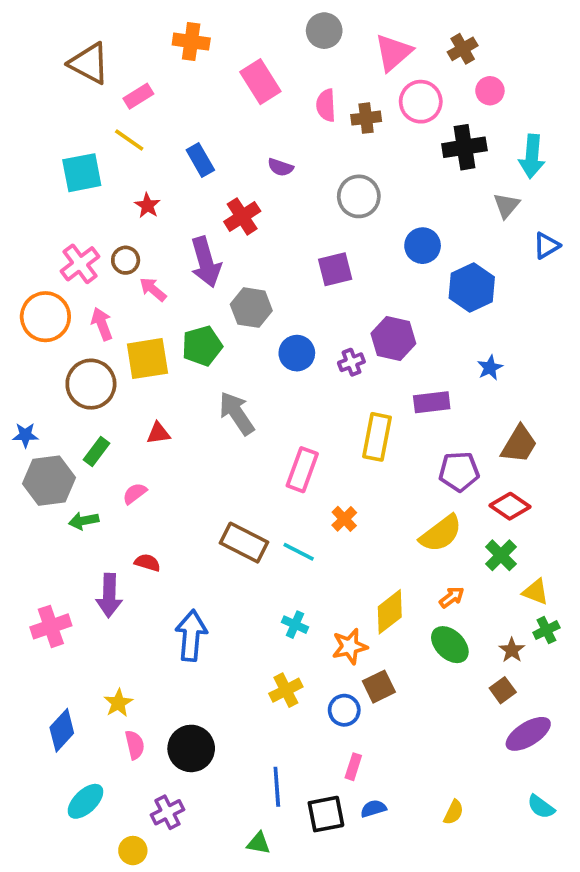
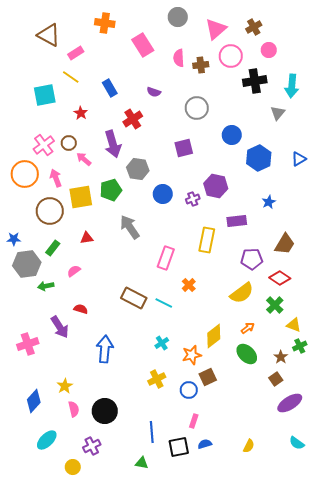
blue triangle: (546, 246) -> (299, 159), moved
purple arrow: (109, 595) -> (60, 327), turned -35
cyan cross: (295, 625) -> (162, 343), turned 32

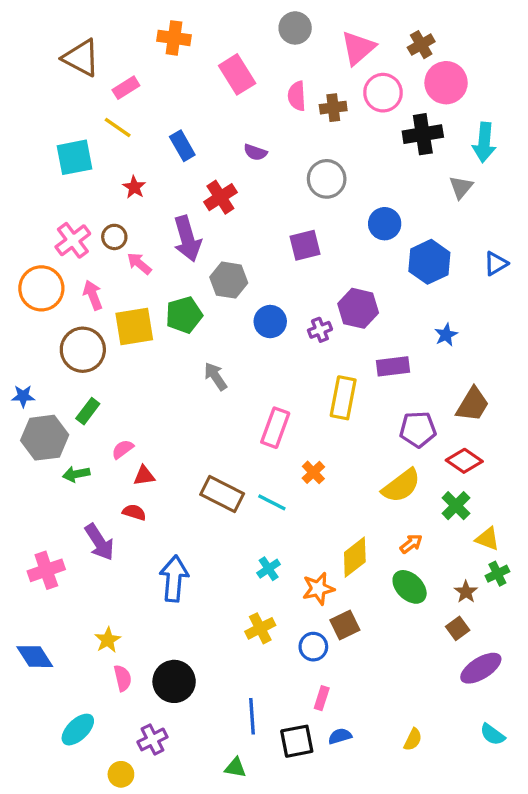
pink circle: (269, 50) -> (446, 83), size x1.6
gray arrow: (130, 227) -> (215, 376), size x0.7
red triangle: (87, 238) -> (144, 476), moved
blue diamond: (34, 401) -> (35, 657), moved, turned -75

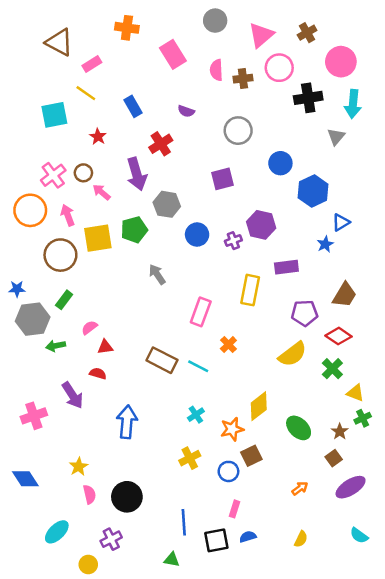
pink circle: (446, 83) -> (341, 62), moved
blue triangle: (496, 263) -> (341, 222), moved
orange arrow: (411, 544) -> (300, 488), moved

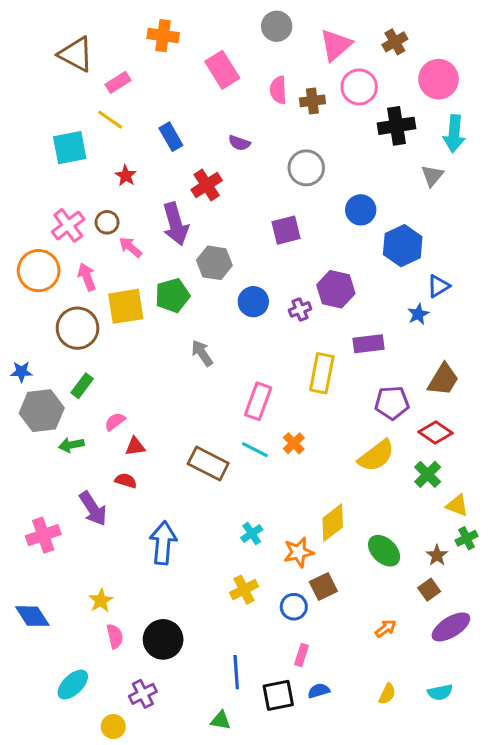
cyan line: (198, 366) -> (255, 450), moved
cyan semicircle: (359, 535) -> (440, 692), moved, turned -48

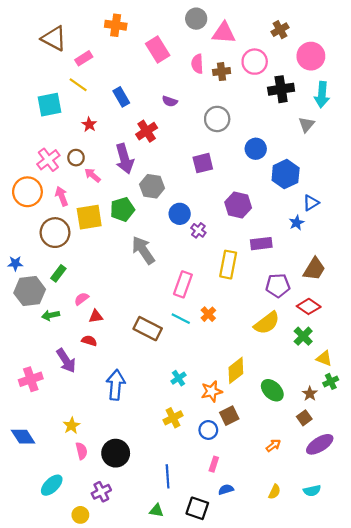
pink triangle: (336, 45) -> (224, 33), moved, turned 45
purple cross: (300, 309) -> (198, 230), moved, turned -32
gray arrow: (202, 353) -> (143, 250), size x1.5
black square: (278, 695) -> (197, 508), moved, turned 30

